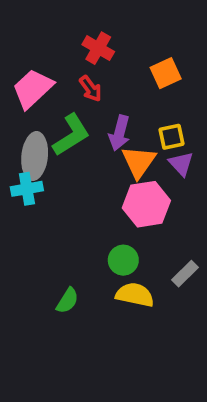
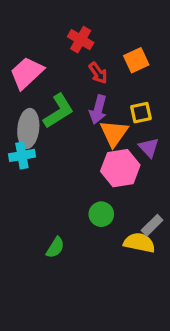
red arrow: (91, 89) -> (98, 73), moved
purple triangle: (181, 164) -> (149, 148), moved
yellow semicircle: (135, 295) -> (139, 243), moved

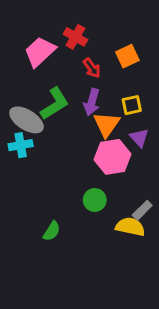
pink trapezoid: (27, 73) -> (40, 52), moved
gray ellipse: (28, 128) -> (27, 120), turned -64

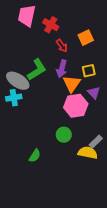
pink trapezoid: (40, 52) -> (27, 16), moved, turned -35

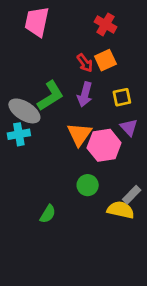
red cross: (51, 25) -> (105, 24), moved
orange square: (86, 38) -> (105, 60), moved
orange triangle: (72, 84) -> (79, 134), moved

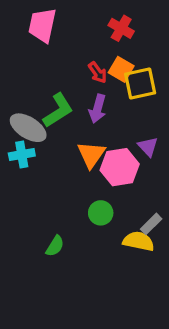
orange square: (105, 60) -> (121, 69), turned -35
yellow square: (122, 97) -> (140, 84), moved, size x1.5

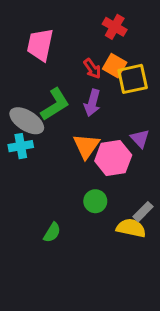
pink trapezoid: (42, 25) -> (40, 45), moved

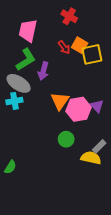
red cross: (115, 27) -> (69, 16), moved
purple arrow: (92, 103) -> (43, 71), moved
green L-shape: (55, 104) -> (26, 60), moved
purple triangle: (140, 139) -> (97, 106), moved
green semicircle: (52, 233) -> (10, 167), moved

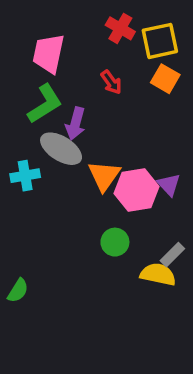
orange square: (80, 45) -> (165, 79), moved
yellow square: (92, 54) -> (160, 41), moved
gray ellipse: (19, 83) -> (61, 149), moved

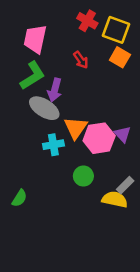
yellow square: (160, 41) -> (116, 30), turned 32
cyan cross: (25, 176) -> (53, 145), moved
green semicircle: (18, 291) -> (19, 198), moved

